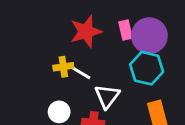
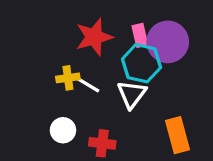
cyan hexagon: (147, 68) -> (142, 63), moved
white triangle: (107, 96) -> (132, 94), moved

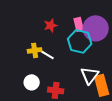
red star: (94, 37) -> (51, 25), size x0.6
white triangle: (132, 94) -> (90, 75), moved

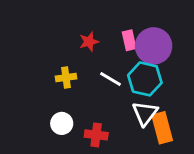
cyan hexagon: (80, 41) -> (145, 79), moved
white line: (47, 54) -> (111, 79), moved

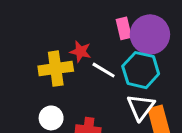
red star: (89, 42) -> (80, 52), moved, turned 30
yellow cross: (66, 78) -> (56, 69), size x1.5

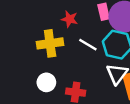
red star: (80, 52) -> (70, 19), moved

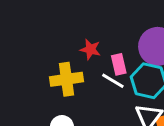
pink rectangle: (104, 12) -> (119, 64), moved

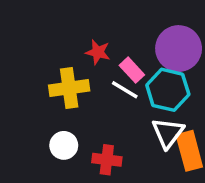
pink rectangle: (119, 64) -> (132, 70), turned -30

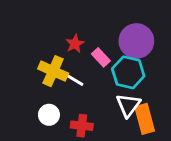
red star: (98, 52) -> (75, 44), turned 30
yellow cross: (69, 88) -> (53, 71), turned 32
white line: (125, 90) -> (74, 79), moved

